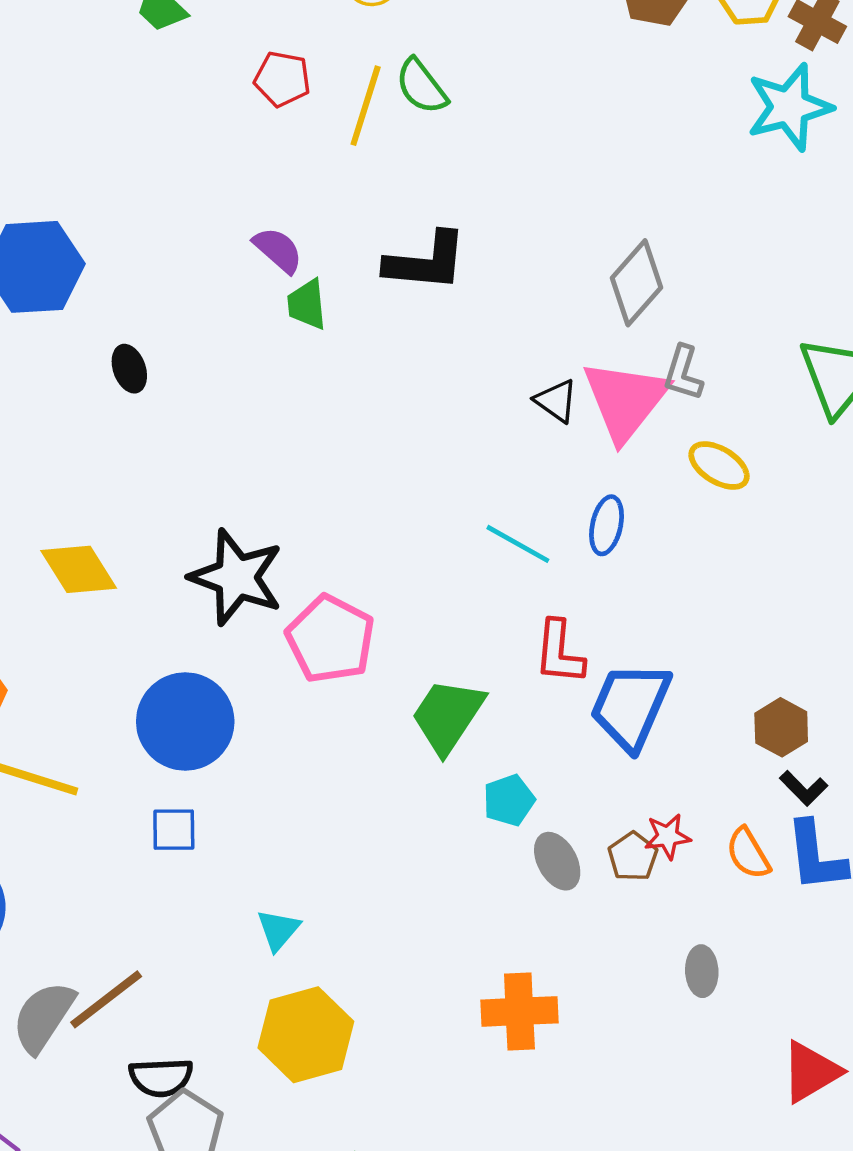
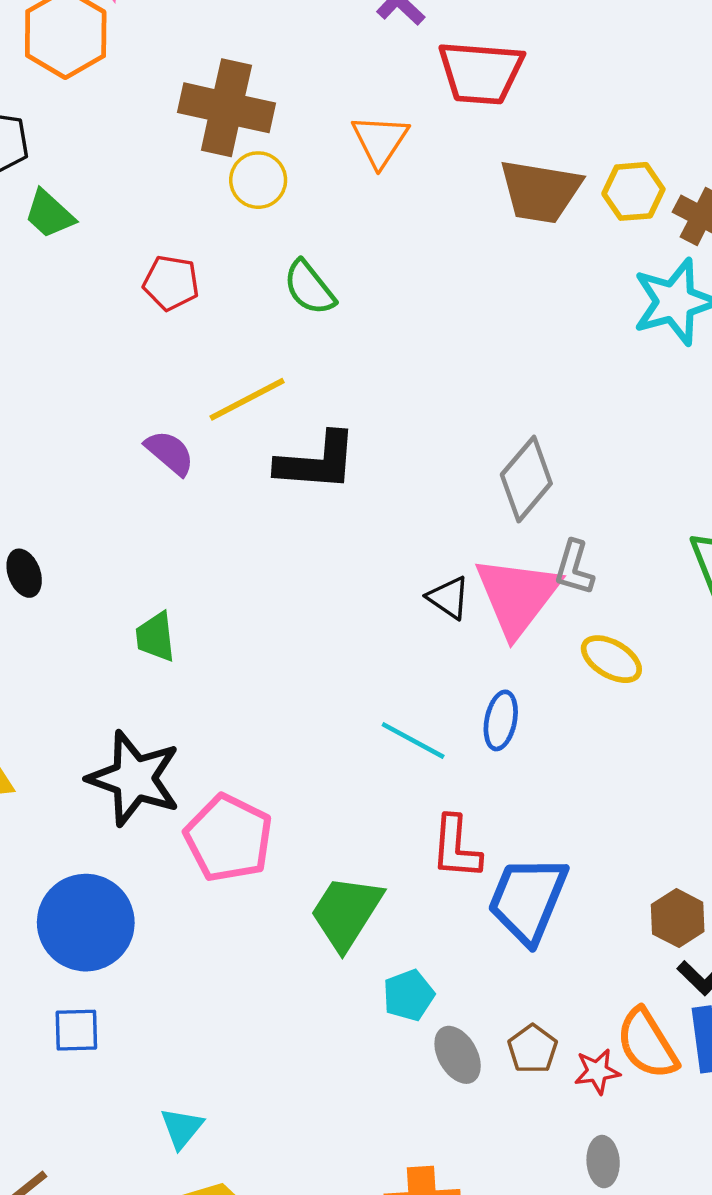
yellow line: (366, 106) -> (247, 399), moved, turned 46
green trapezoid: (307, 304) -> (155, 637), moved
red star: (668, 836) -> (597, 1071), moved
orange semicircle: (748, 853) -> (647, 1044), size x1.4

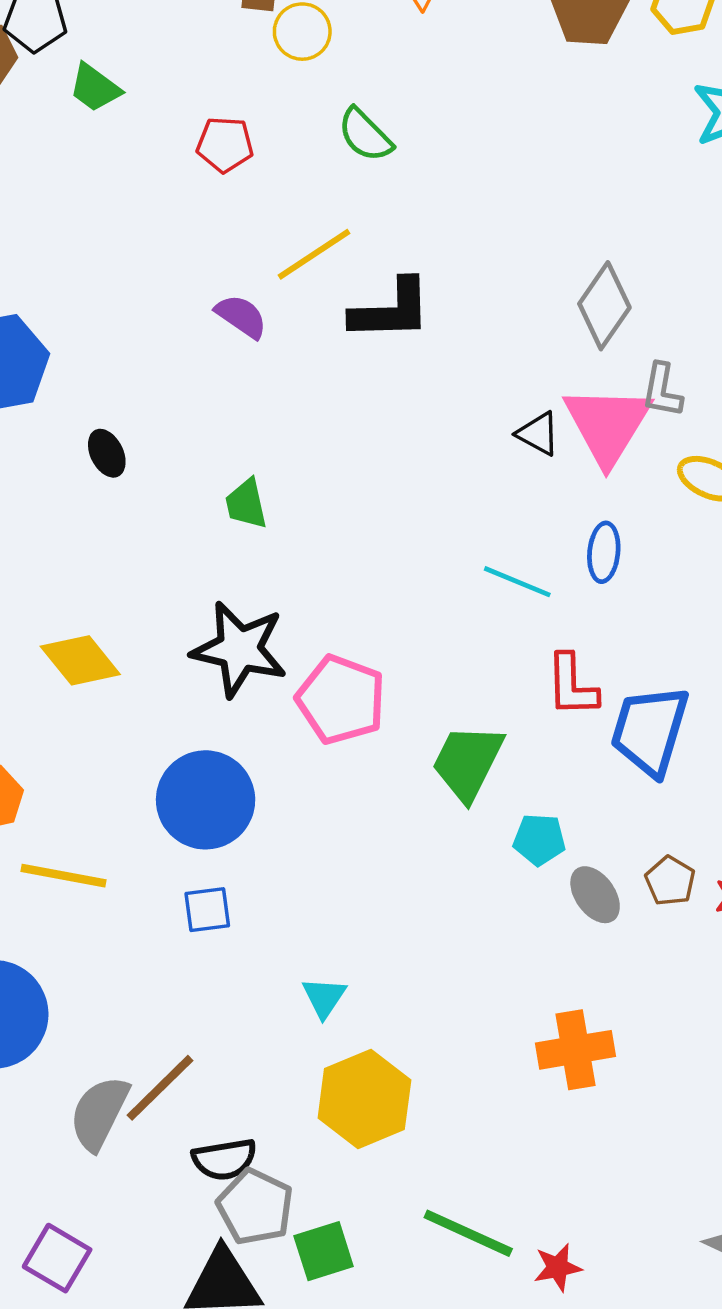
cyan pentagon: (409, 995) -> (539, 840), turned 30

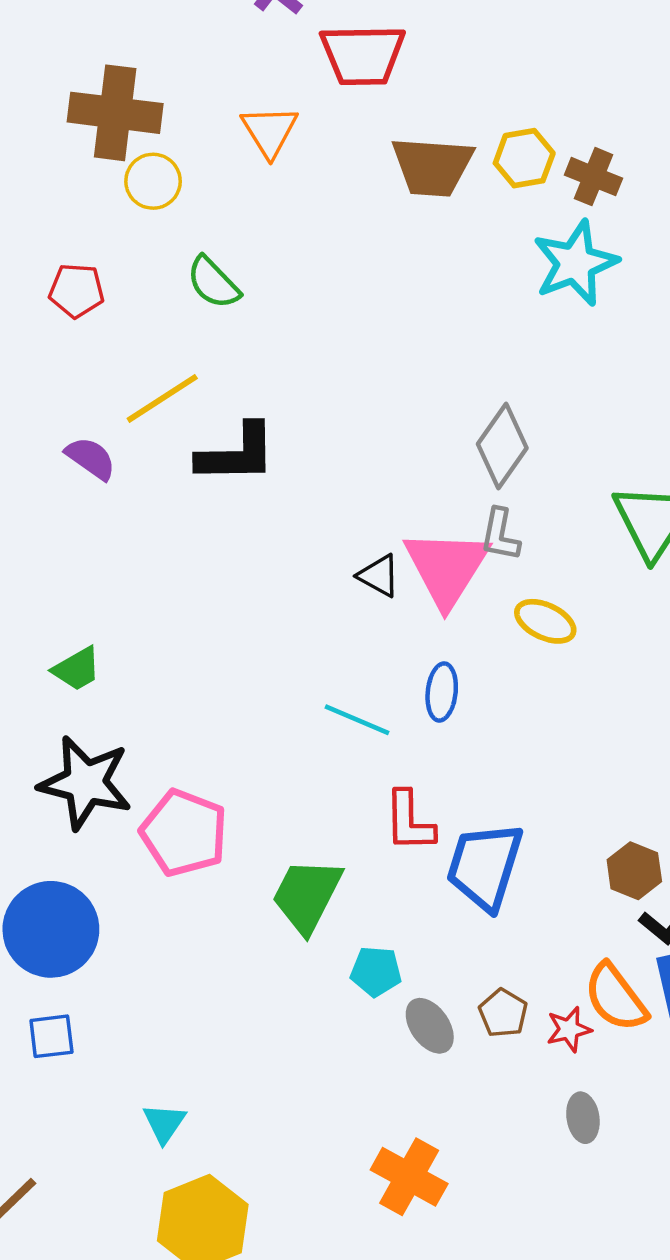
gray diamond: (604, 306) -> (502, 446), moved
green trapezoid: (246, 504) -> (77, 669), moved, turned -108
orange cross: (576, 1050) -> (409, 1177), turned 38

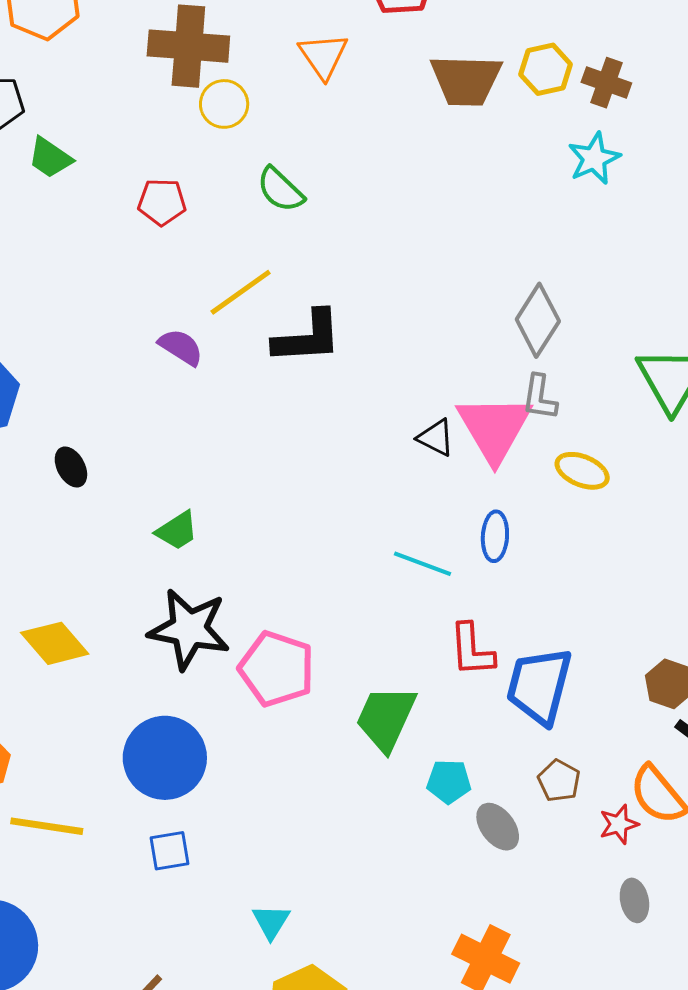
cyan star: (575, 263) -> (594, 158), size x0.7
brown pentagon: (503, 1013) -> (559, 781), moved

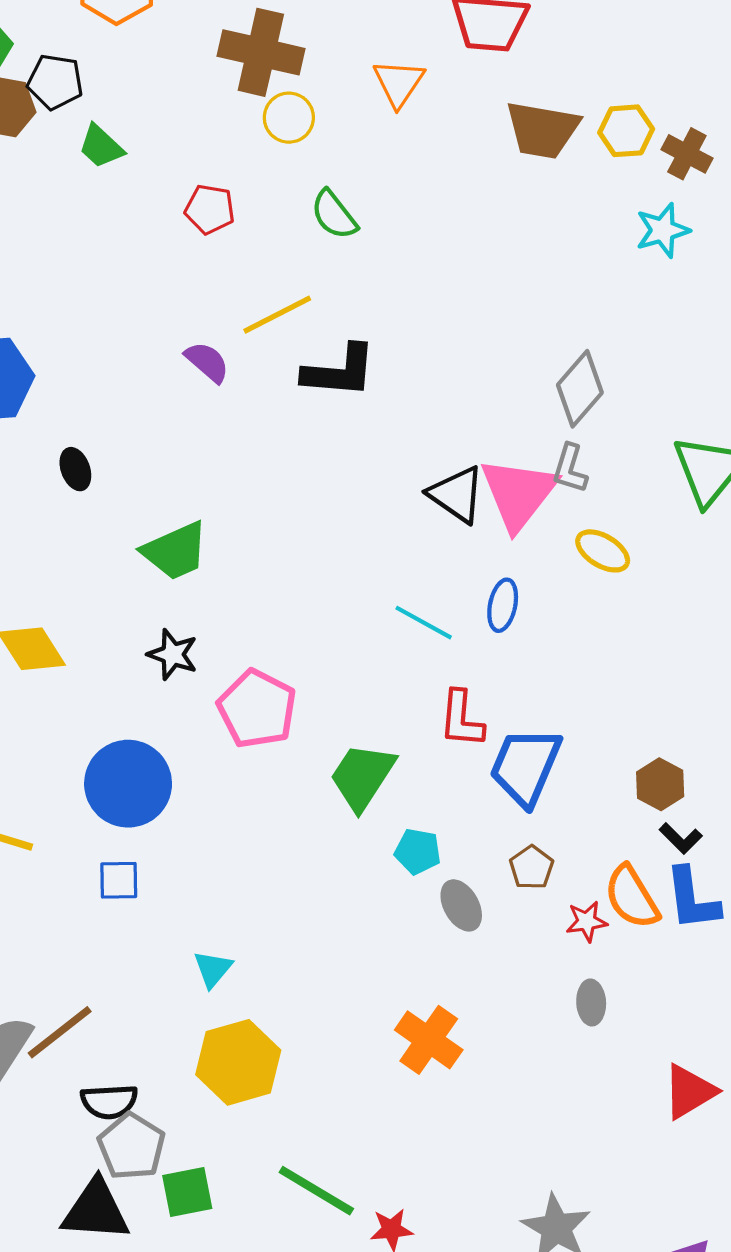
black triangle: (436, 438) -> (457, 494), size x1.5
green trapezoid: (177, 531) -> (175, 551), size x1.5
black star: (189, 629) -> (173, 654), size x0.6

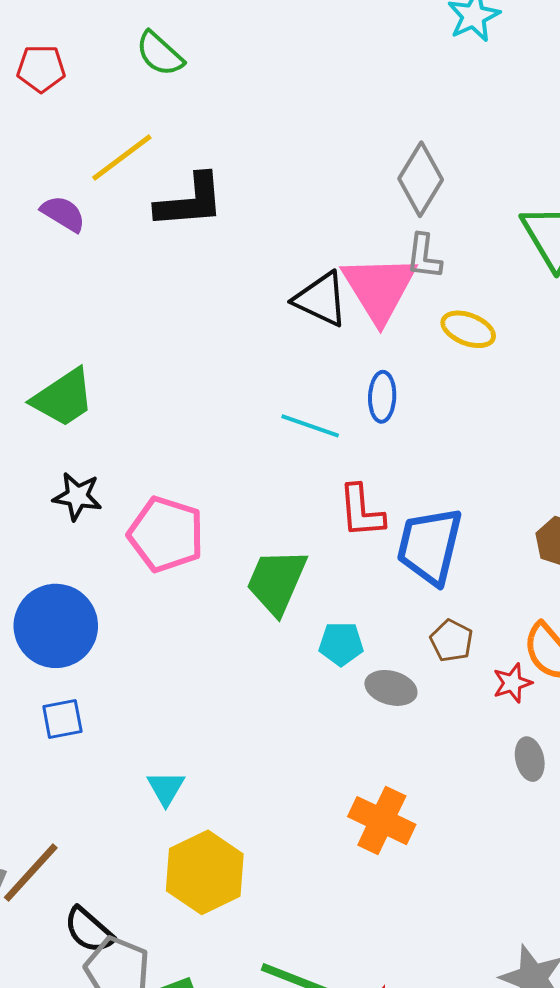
gray ellipse: (461, 905) -> (391, 688), turned -36
black semicircle: (109, 1102) -> (89, 930), turned 54

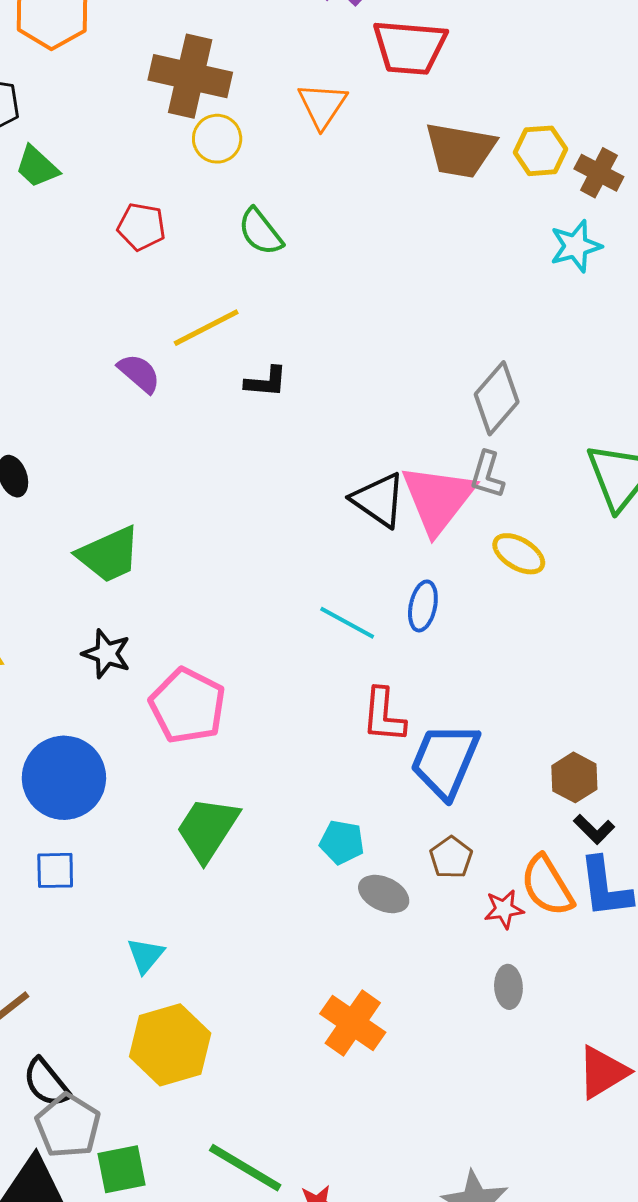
black L-shape: (190, 201) -> (266, 382), size x0.6
green trapezoid: (277, 582) -> (207, 829), moved

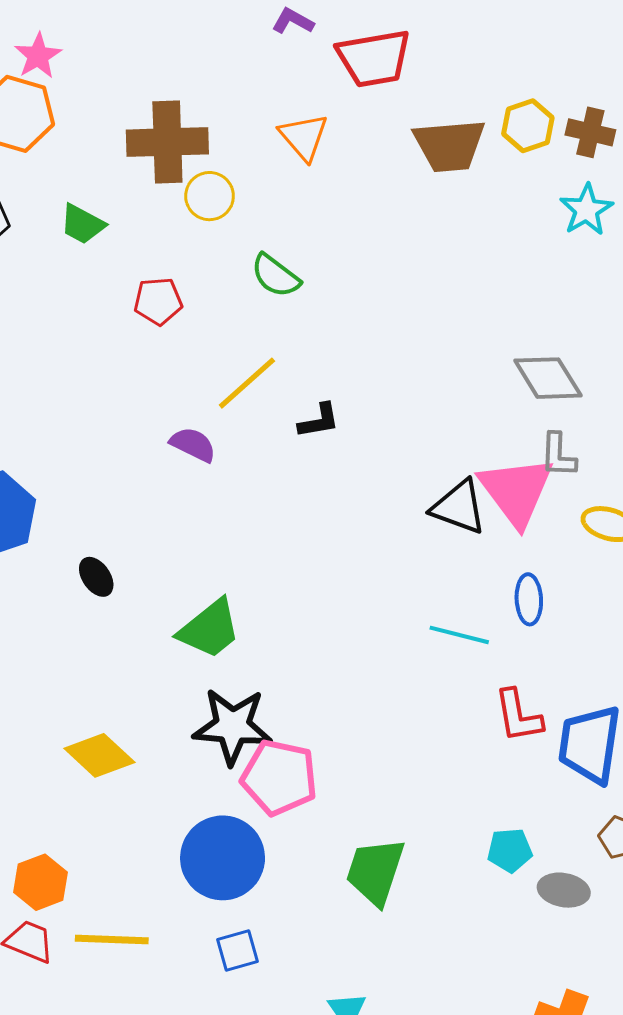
green trapezoid: (37, 167) -> (82, 224), moved
gray diamond: (497, 398) -> (548, 378), turned -58
black star: (107, 654) -> (233, 726), size x1.6
pink pentagon: (188, 706) -> (279, 778), moved

